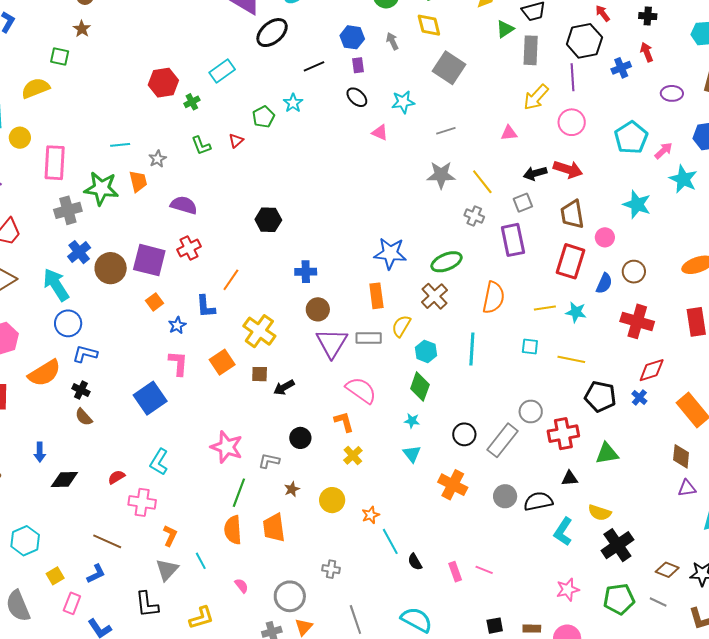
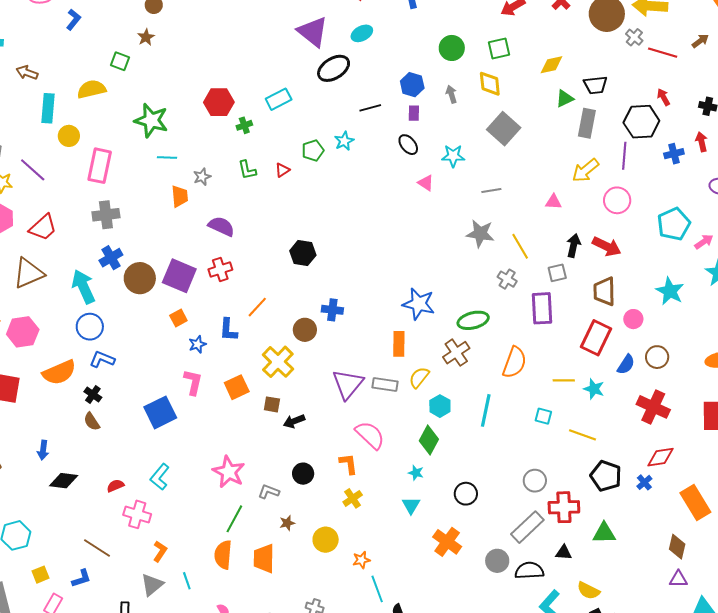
black arrow: (535, 173) -> (574, 246), turned 110
green star: (101, 188) -> (151, 120), moved
brown circle: (318, 309) -> (305, 330), moved
gray rectangle: (503, 440) -> (527, 527), moved

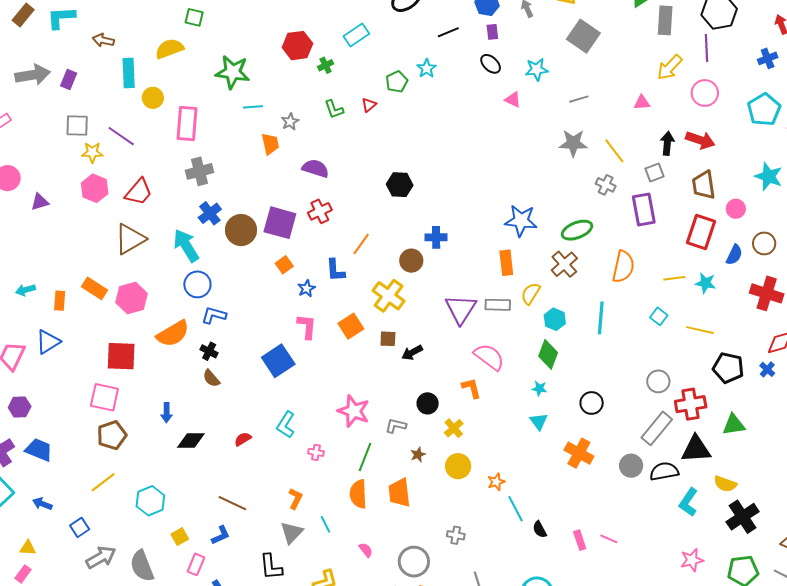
blue cross: (674, 154) -> (768, 58), moved
cyan square: (543, 416) -> (659, 316), turned 30
yellow cross: (353, 498) -> (454, 428), moved
pink cross: (137, 514) -> (316, 452), moved, size x0.6
black triangle: (564, 552) -> (696, 449), size x1.8

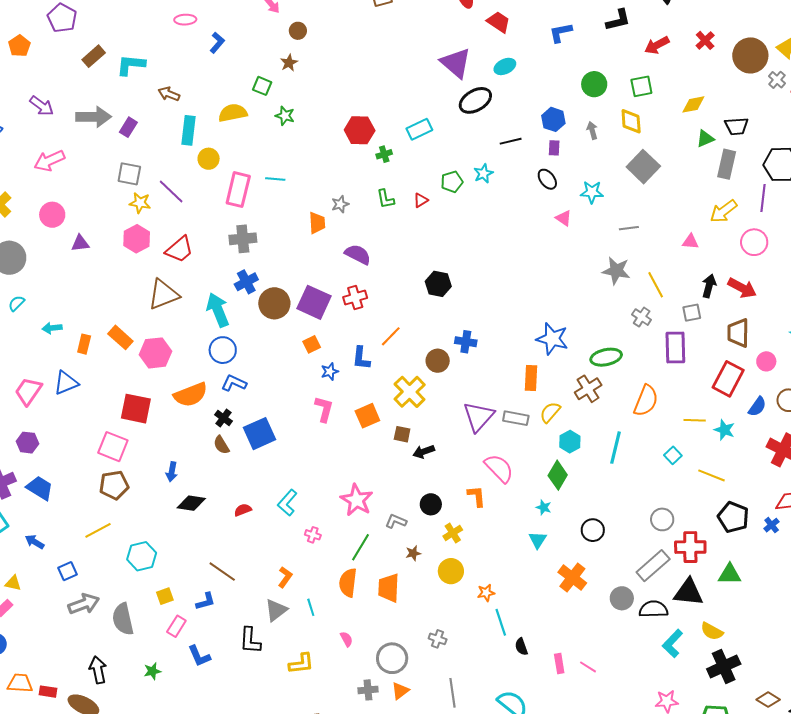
green star: (233, 72) -> (285, 116), moved, size x0.6
cyan line: (253, 107) -> (275, 179), moved
blue square: (278, 361) -> (260, 434), moved

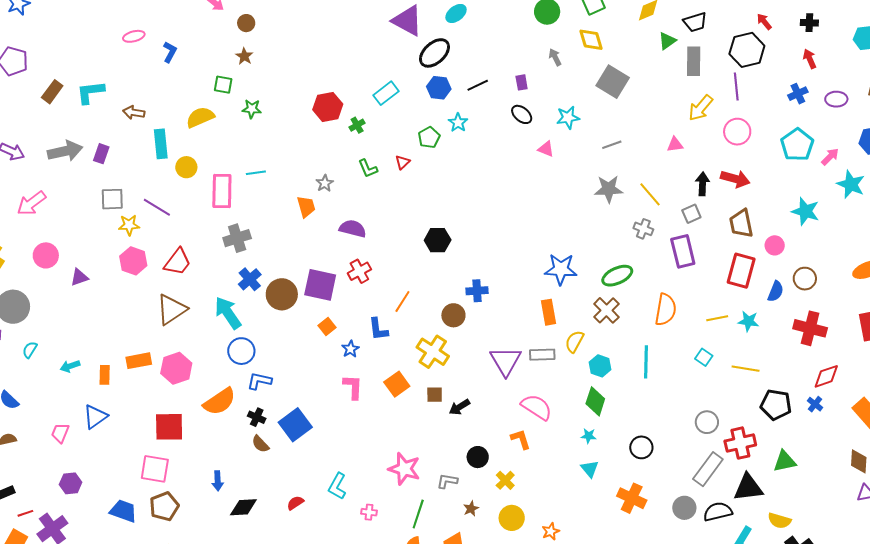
blue hexagon: (553, 119) -> (439, 88), moved
orange rectangle: (120, 337) -> (139, 361), turned -40
pink trapezoid: (28, 391) -> (60, 433), size x0.7
blue trapezoid: (40, 488) -> (123, 511), moved

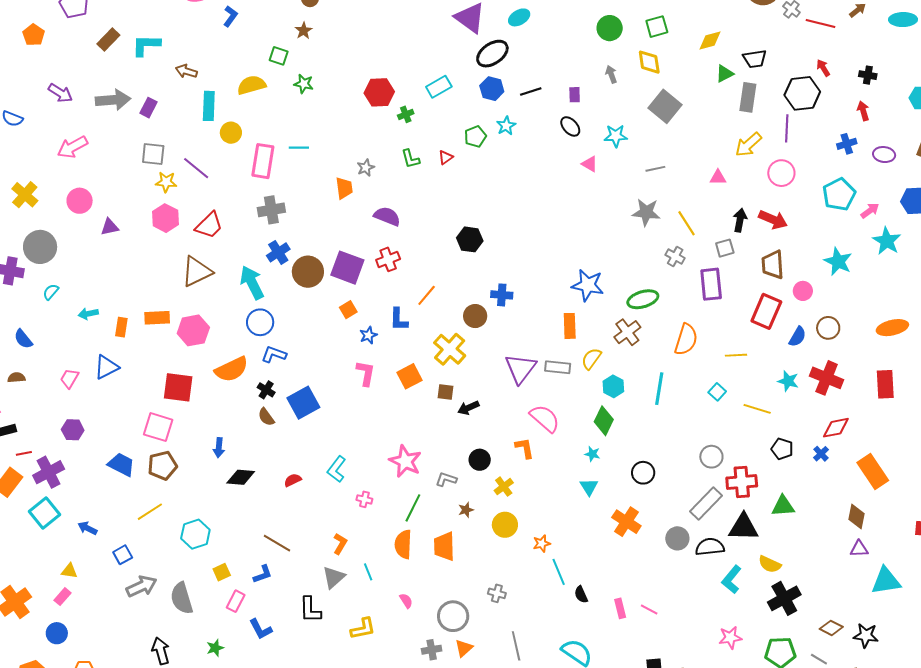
cyan star: (748, 321) -> (788, 381), moved
black pentagon: (776, 405) -> (782, 449), size x0.7

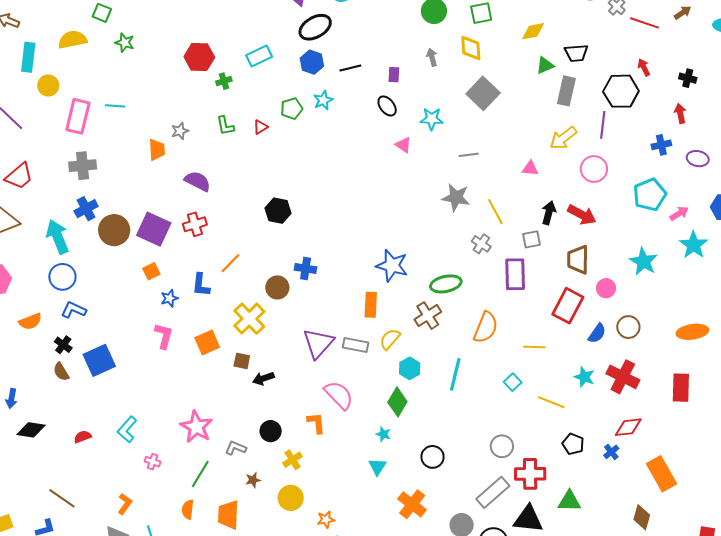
orange semicircle: (232, 369) -> (30, 322), size x0.7
orange semicircle: (403, 544) -> (188, 509), size x0.7

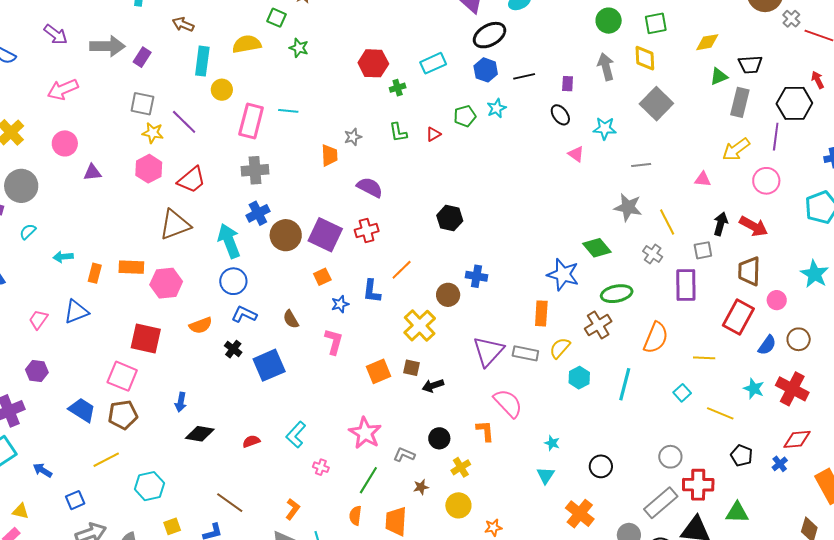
gray arrow: (432, 57) -> (606, 67), size x1.5
orange square: (207, 343) -> (378, 371), moved
brown semicircle: (61, 372) -> (291, 319), moved
green diamond: (397, 402) -> (597, 248), moved, turned -72

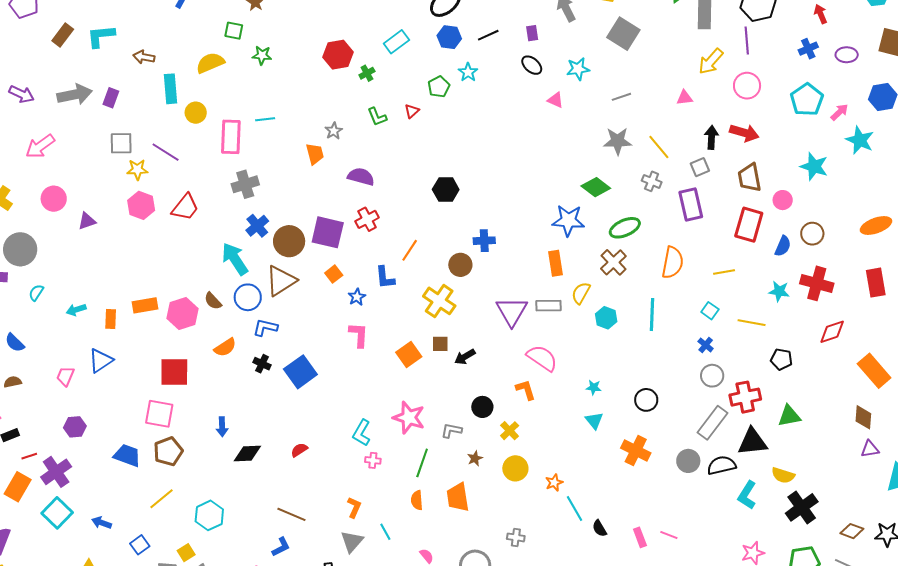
brown triangle: (175, 225) -> (281, 281), moved
brown semicircle: (291, 319) -> (213, 301), moved
cyan L-shape: (296, 435) -> (362, 433), moved
blue cross: (780, 464) -> (706, 345), moved
yellow square: (172, 526) -> (186, 553), moved

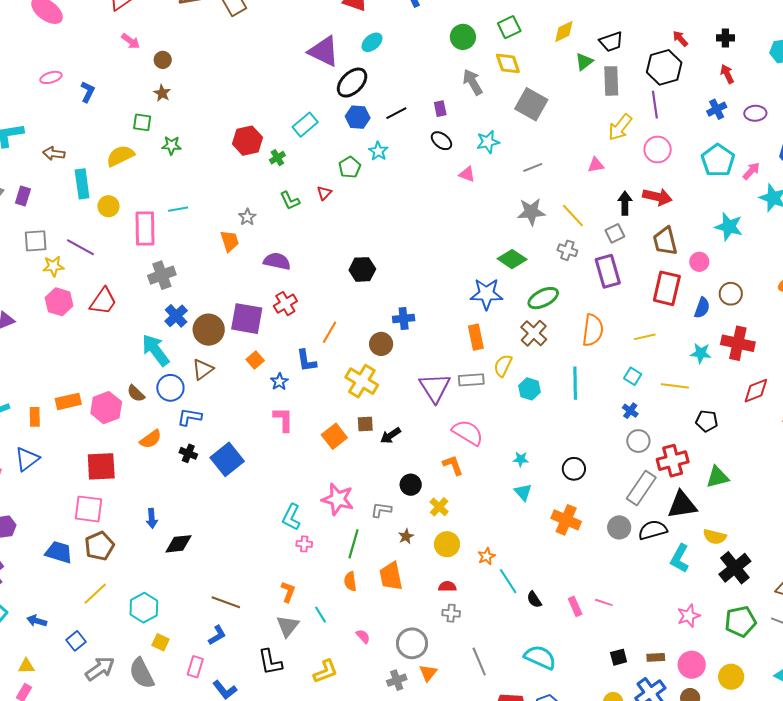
brown triangle: (281, 281) -> (203, 369), size x0.7
red semicircle: (299, 450) -> (447, 586), moved, turned 36
yellow square: (186, 553) -> (161, 642), moved, turned -30

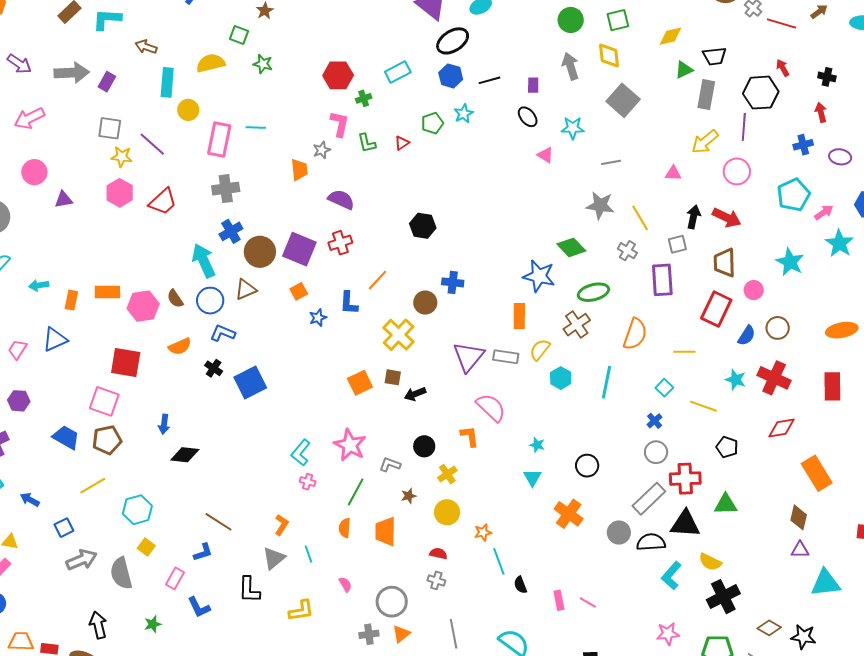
pink L-shape: (283, 419) -> (340, 124), moved

